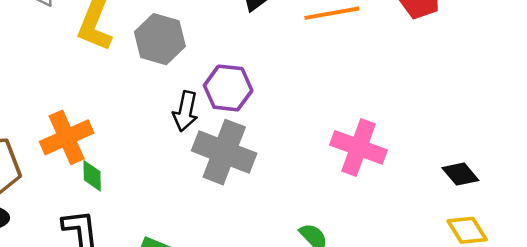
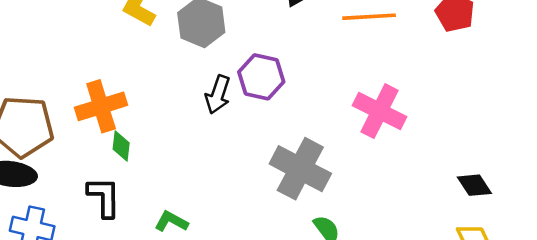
pink cross: (359, 147) -> (380, 111), moved
gray cross: (224, 152) -> (300, 169), moved

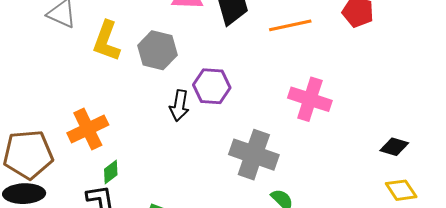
green diamond: (121, 146) -> (111, 172), moved, turned 55
black diamond: (474, 185) -> (394, 147), turned -32

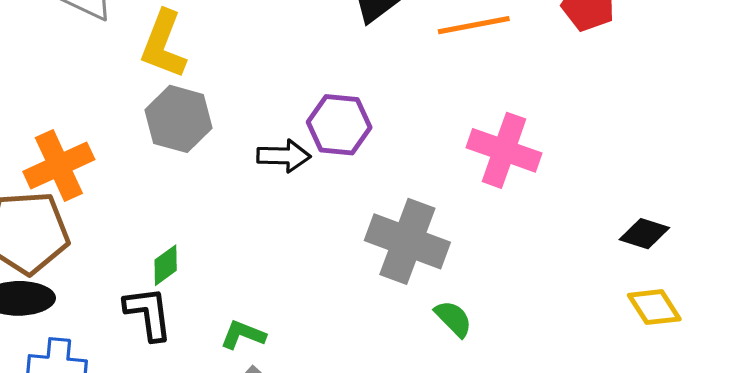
gray hexagon: (157, 50) -> (178, 119), moved
black arrow: (179, 106) -> (284, 156), turned -100
orange cross: (88, 129) -> (59, 165), moved

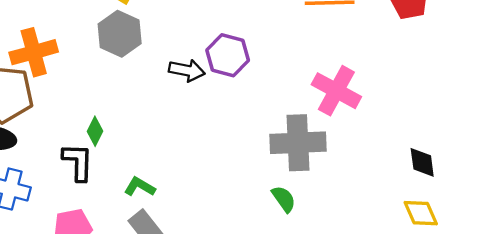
black diamond: (644, 234) -> (422, 162), turned 56
gray cross: (407, 241) -> (298, 143), moved, turned -32
green diamond: (166, 265) -> (95, 131), turned -36

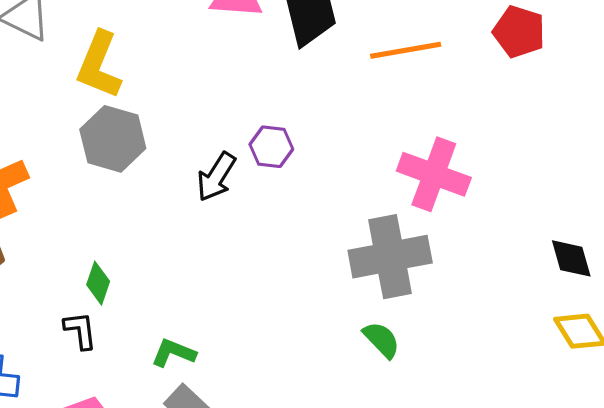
purple hexagon: (228, 55) -> (271, 147), size x0.7
black arrow: (187, 70) -> (216, 177), turned 120
black L-shape: (78, 162) -> (80, 330), size x0.7

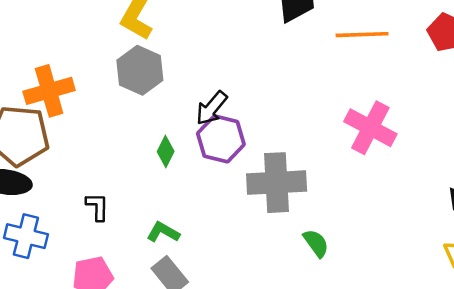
purple hexagon: (271, 147) -> (221, 139), moved, size x1.5
gray cross: (390, 257) -> (277, 183), moved
green diamond: (98, 283) -> (166, 151), moved

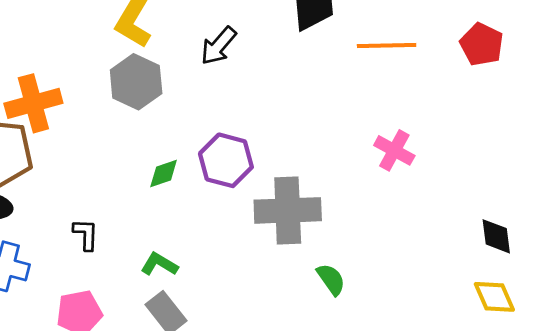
black arrow: (212, 108) -> (218, 46), moved
pink cross: (370, 128) -> (394, 150), size x0.7
green diamond: (166, 151) -> (164, 174), turned 44

